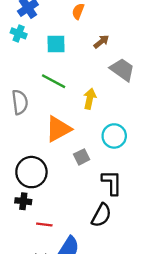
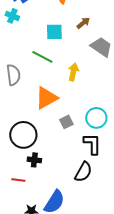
cyan square: (56, 44) -> (54, 32), moved
cyan circle: (114, 136) -> (96, 118), moved
black cross: (23, 201) -> (34, 160), moved
red line: (44, 225) -> (18, 180), moved

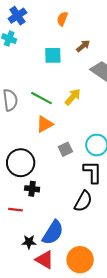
green line: (42, 57) -> (41, 98), moved
yellow arrow: (73, 72) -> (73, 97), turned 30
orange triangle: (46, 98) -> (45, 124), size x0.7

